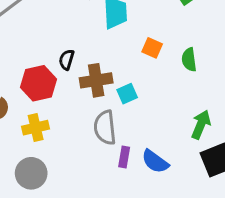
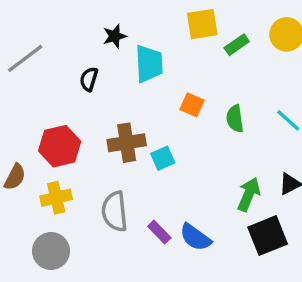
black semicircle: (67, 60) -> (89, 79), moved
gray semicircle: (105, 128) -> (115, 211), moved
purple rectangle: (124, 157) -> (159, 232), turned -54

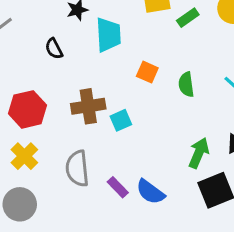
black semicircle: (89, 79) -> (54, 49), turned -45
yellow cross: (56, 198) -> (24, 156), turned -32

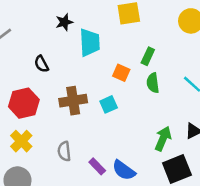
green rectangle: (188, 18) -> (148, 56), moved, turned -30
black semicircle: (54, 49) -> (42, 64), moved
cyan square: (121, 120) -> (109, 104), moved
gray semicircle: (77, 169) -> (64, 151), size x0.7

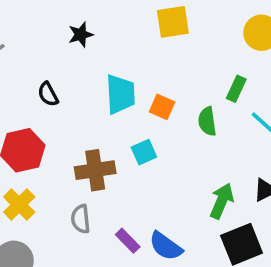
cyan trapezoid: (90, 42) -> (120, 94), moved
green rectangle: (148, 56) -> (236, 89), moved
brown cross: (73, 101) -> (95, 170), moved

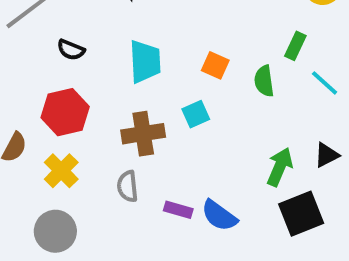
black semicircle: (48, 94) -> (71, 50), moved, turned -40
cyan trapezoid: (120, 94) -> (145, 61), moved
purple rectangle: (128, 241) -> (178, 210), turned -30

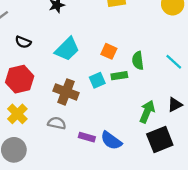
green rectangle: (295, 46) -> (119, 76), moved, turned 56
cyan trapezoid: (145, 61) -> (67, 49), turned 48
brown cross: (143, 134) -> (66, 92), turned 30
gray semicircle: (128, 186) -> (57, 123), turned 108

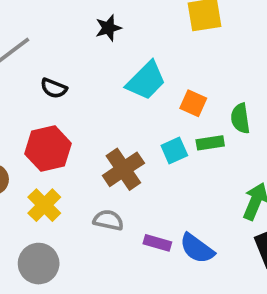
cyan trapezoid: (67, 49) -> (146, 81), moved
brown cross: (66, 92) -> (123, 169), turned 35

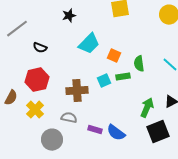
brown cross: (123, 169) -> (77, 91), turned 30
gray circle: (39, 264) -> (52, 140), moved

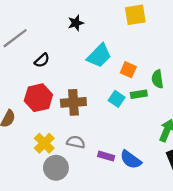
black semicircle: (40, 48) -> (42, 60), turned -64
cyan square: (104, 81) -> (117, 99), turned -32
brown cross: (77, 91) -> (73, 102), moved
yellow cross: (35, 110) -> (44, 143), moved

